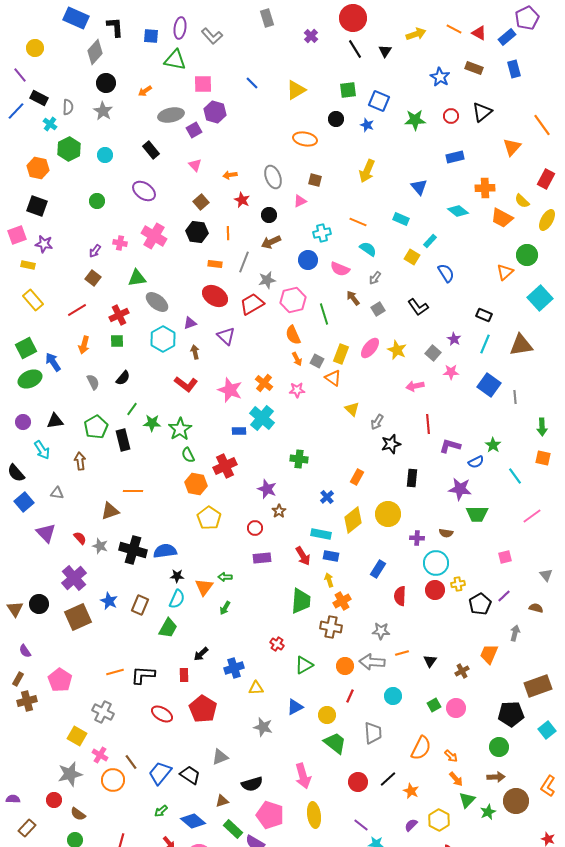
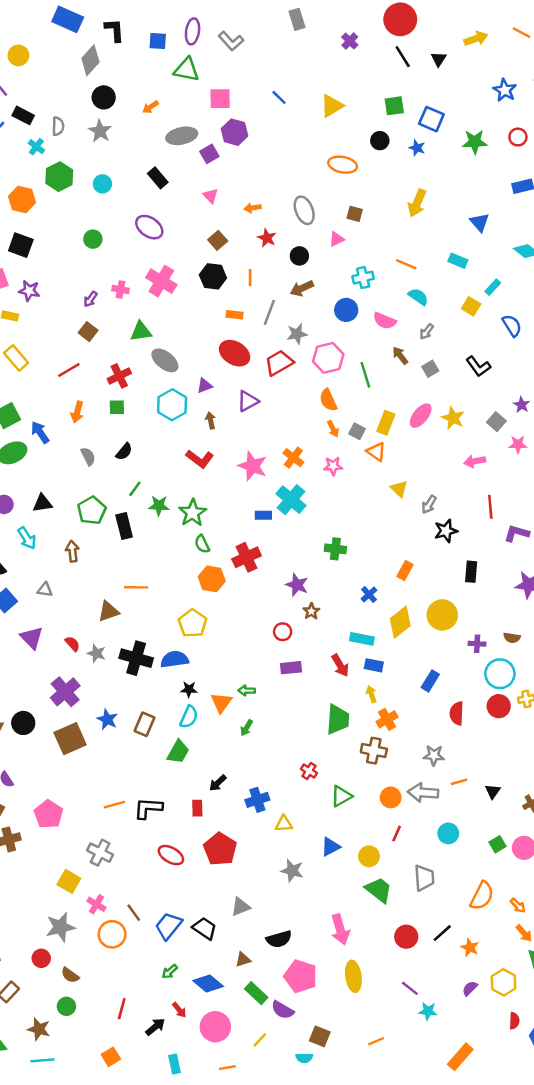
purple triangle: (226, 336) -> (248, 401), turned 48
yellow pentagon: (209, 518) -> (193, 623), moved

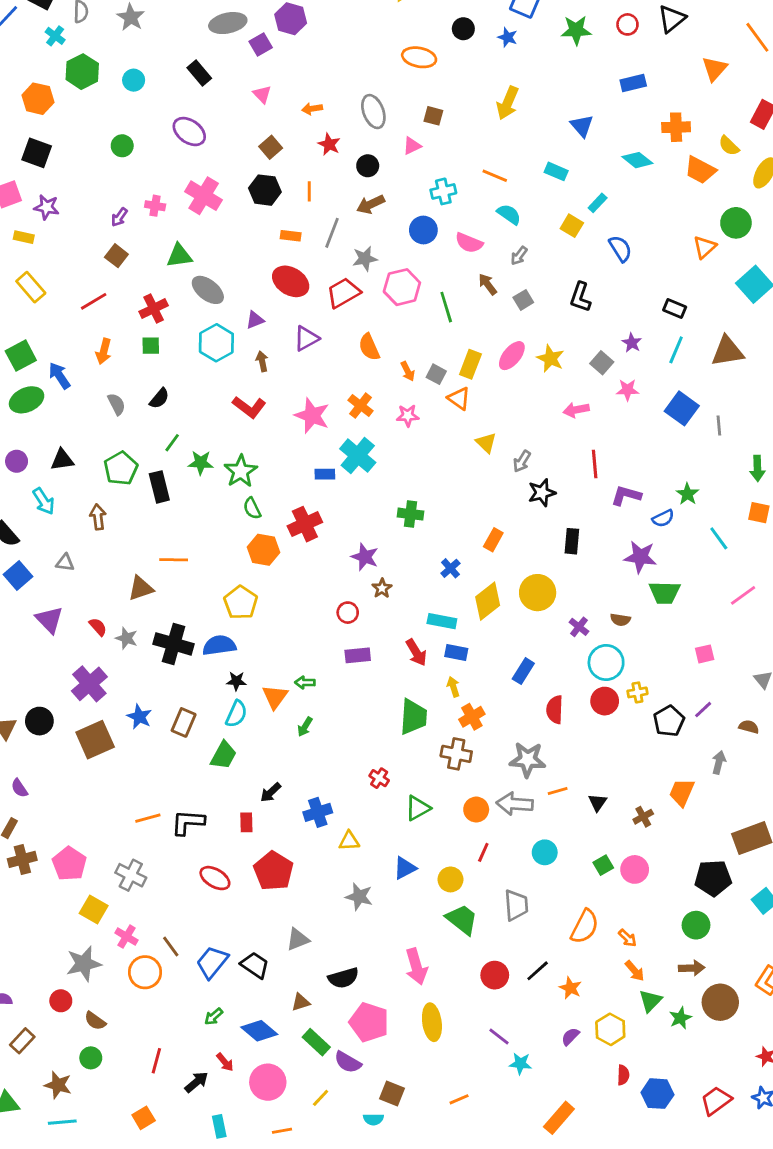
black L-shape: (478, 366) -> (580, 297), turned 55
orange semicircle: (328, 400) -> (369, 347), moved
purple cross: (477, 644) -> (579, 627), turned 35
gray star: (434, 755) -> (528, 760), size x1.4
pink pentagon: (48, 814) -> (69, 864), moved

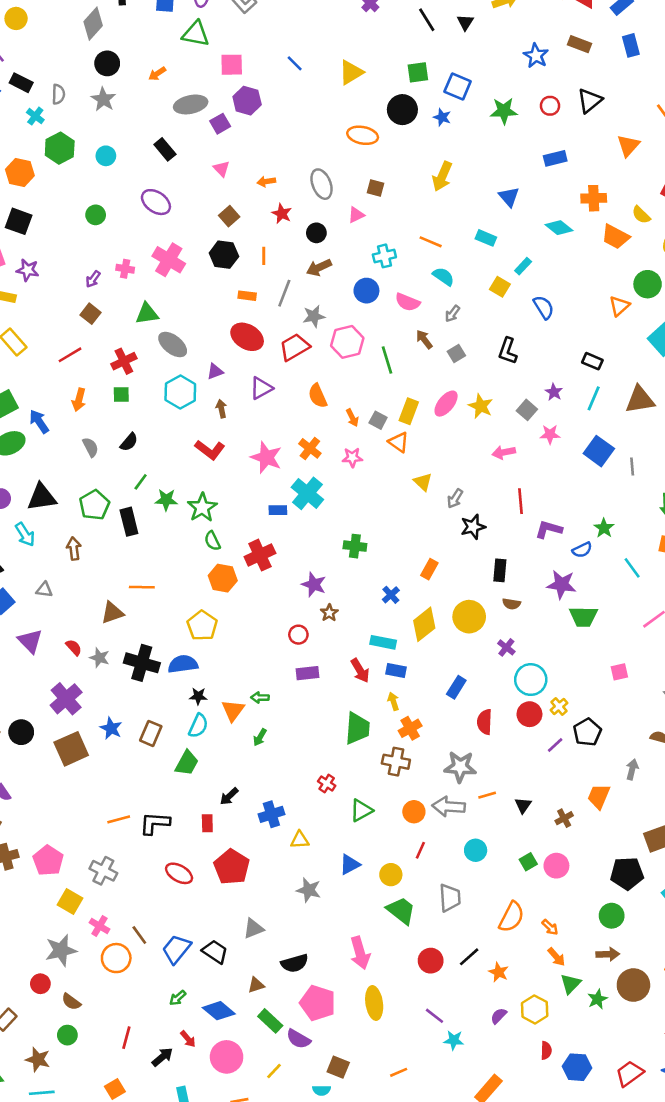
black circle: (463, 29) -> (402, 110), size x1.5
black triangle: (62, 460) -> (42, 497), size x1.4
brown semicircle: (620, 620) -> (511, 604), moved
yellow cross: (637, 692) -> (559, 706), turned -30
purple line: (703, 710) -> (555, 745), moved

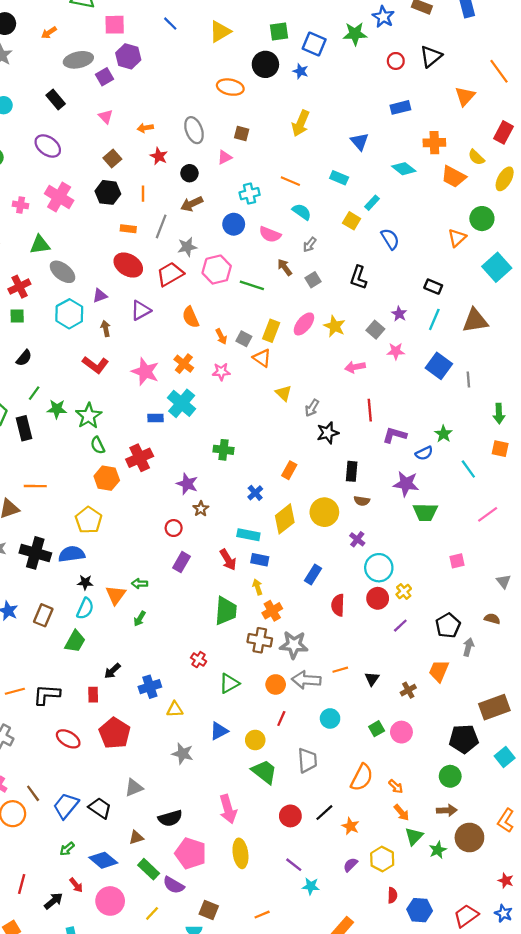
green star: (504, 111) -> (355, 34), moved
green line: (387, 360) -> (252, 285), turned -55
purple rectangle: (307, 673) -> (182, 562), turned -54
black pentagon: (587, 732) -> (448, 626), moved
gray star: (460, 767) -> (294, 645), moved

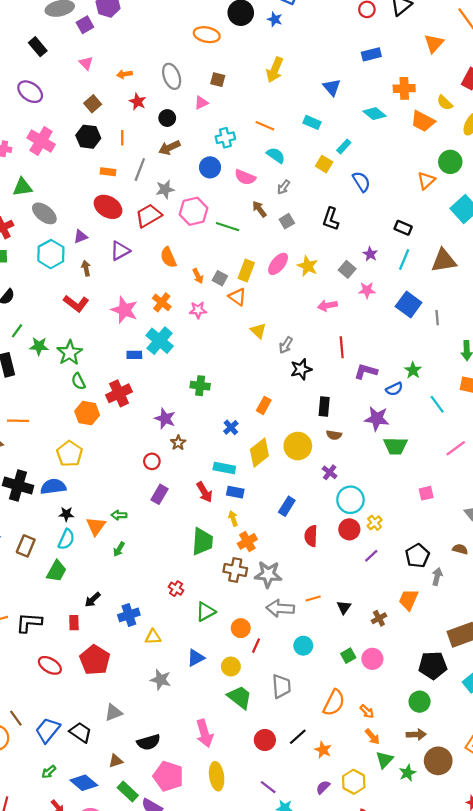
orange circle: (276, 684) -> (241, 628), moved

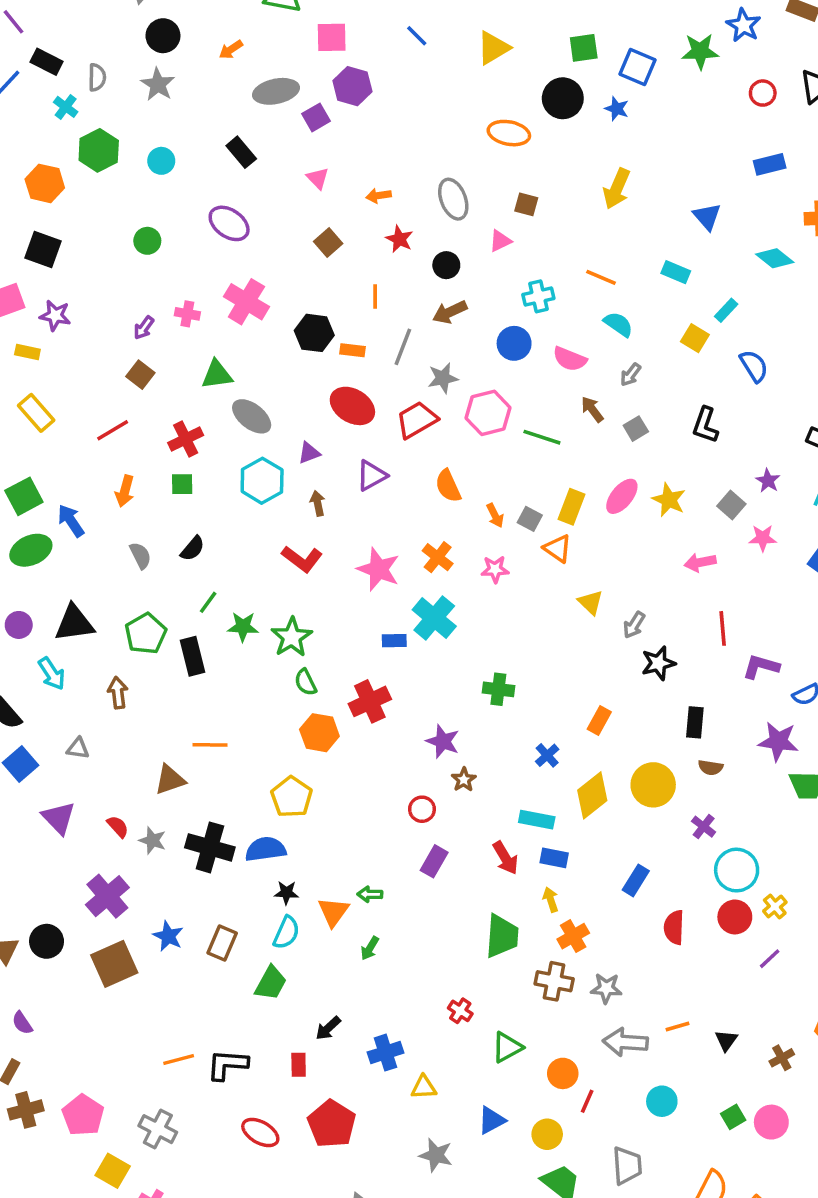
black hexagon: (88, 137) -> (314, 333), moved
gray star: (268, 574) -> (606, 988), size x0.7

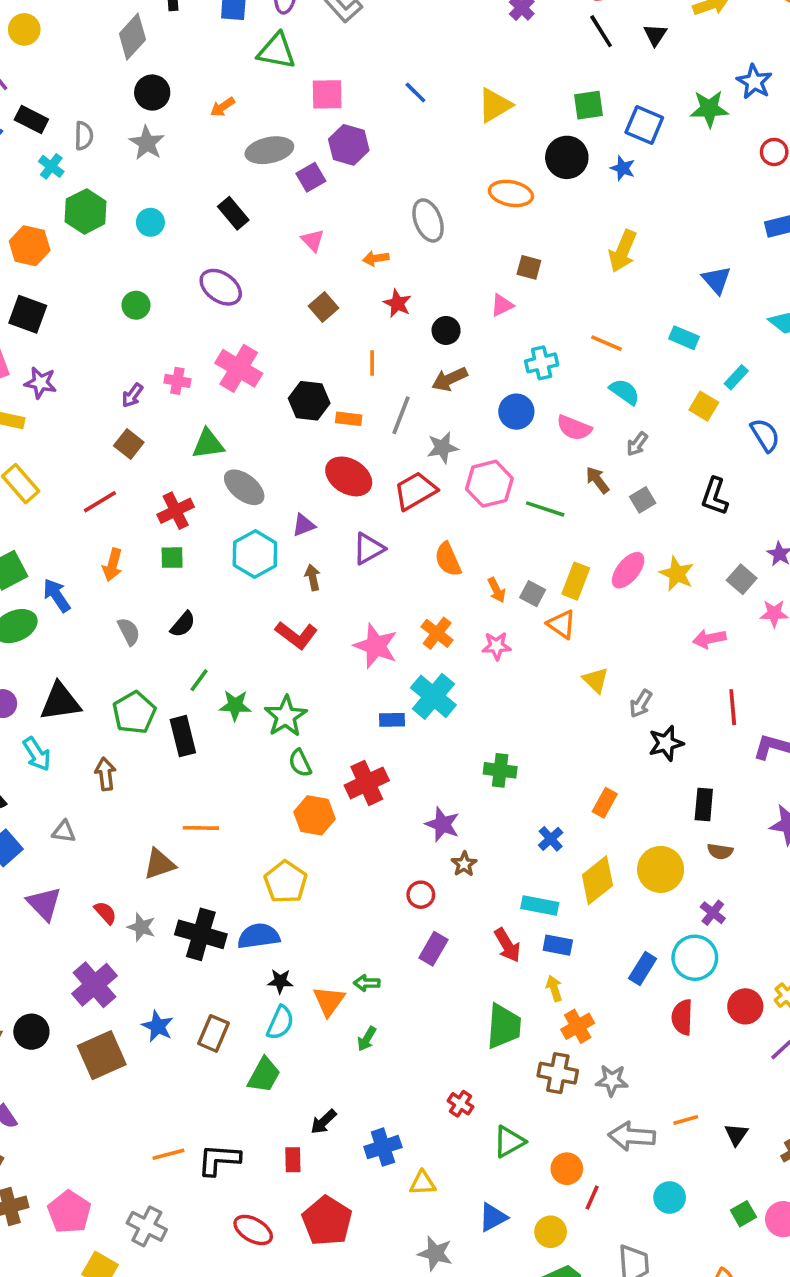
gray ellipse: (453, 199) -> (428, 220), moved
cyan circle: (737, 870) -> (695, 958), moved

